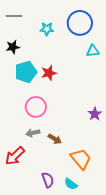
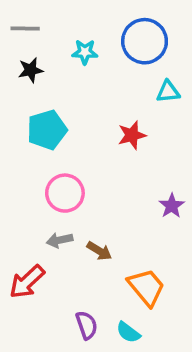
black star: (13, 47) -> (31, 70), moved
red star: (49, 73) -> (132, 135), moved

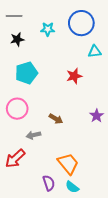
pink circle: (65, 193) -> (17, 109), moved
brown arrow: (99, 251) -> (56, 119), moved
orange trapezoid: (146, 287) -> (68, 164), moved

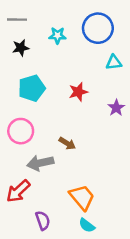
red star: (74, 76) -> (78, 92), moved
purple star: (97, 116) -> (116, 108), moved
gray arrow: (33, 135) -> (40, 163), size x1.5
purple semicircle: (49, 183) -> (43, 220), moved

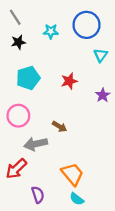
gray line: (17, 20) -> (15, 17), turned 56
cyan triangle: (114, 62) -> (101, 55), turned -48

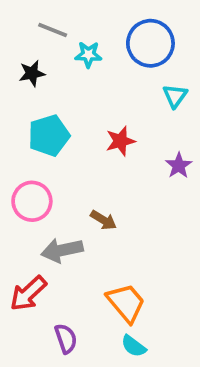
gray line: (15, 17) -> (53, 30), moved, turned -35

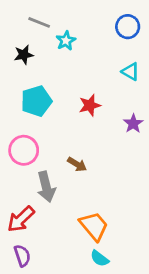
blue circle: (150, 43) -> (128, 27), moved, size x0.7
cyan star: (88, 55) -> (66, 41), turned -30
cyan triangle: (175, 96) -> (130, 72), turned -36
gray arrow: (62, 250) -> (46, 187), turned -92
purple semicircle: (66, 339) -> (22, 256), moved

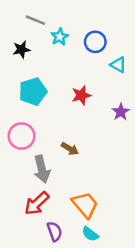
blue circle: (128, 27) -> (95, 42), moved
red arrow: (21, 219) -> (37, 203), moved
purple semicircle: (22, 256) -> (55, 231), moved

